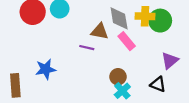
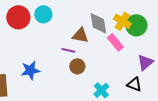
yellow cross: (145, 16) -> (122, 21), turned 30
pink rectangle: (127, 41) -> (115, 42), moved
brown circle: (118, 77) -> (77, 66), moved

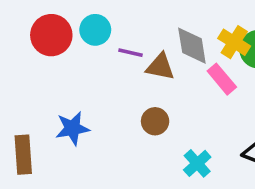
purple line: (68, 50) -> (130, 53), moved

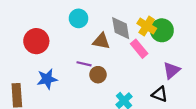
cyan circle: (95, 30) -> (79, 18), moved
red circle: (51, 35) -> (36, 41), moved
purple line: (130, 53) -> (84, 64), moved

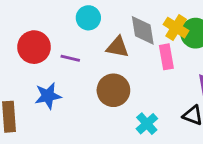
pink rectangle: (139, 49) -> (166, 57), turned 30
purple line: (84, 64) -> (70, 58), moved
brown circle: (98, 75) -> (113, 90), size x1.5

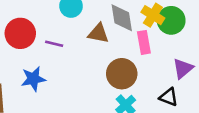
brown circle: (113, 90) -> (122, 74), moved

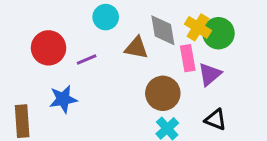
purple line: (54, 44) -> (87, 60), turned -36
purple triangle: (183, 68) -> (210, 74), moved

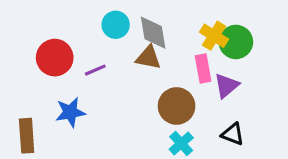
gray diamond: (163, 30) -> (153, 33), moved

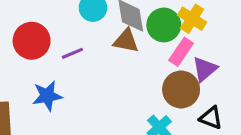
green circle: (236, 42) -> (164, 25), moved
pink rectangle: (203, 69) -> (181, 52), turned 44
brown circle: (177, 106) -> (181, 89), moved

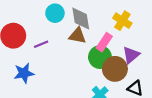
green circle: (164, 25) -> (100, 57), moved
pink rectangle: (181, 52) -> (104, 42), moved

